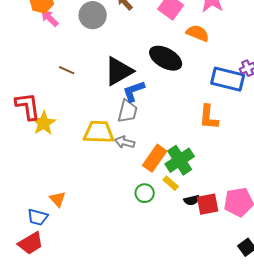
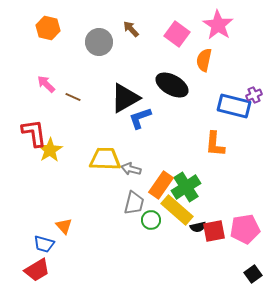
pink arrow: (50, 18) -> (46, 84), moved
orange semicircle: (198, 33) -> (204, 60), turned -100
gray trapezoid: (128, 111) -> (134, 203), moved
yellow rectangle: (171, 183) -> (177, 210), size x2.0

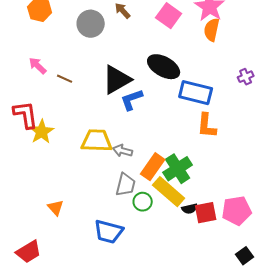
orange semicircle: (204, 60) -> (212, 30), moved
blue rectangle: (234, 106) -> (196, 93), moved
blue trapezoid: (44, 244) -> (109, 232), moved, size x1.4

